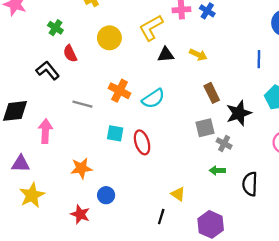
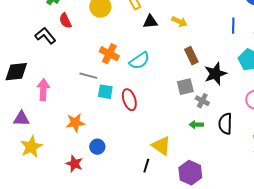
gray line: (82, 104) -> (88, 76), moved
black semicircle: (250, 184) -> (225, 124), moved
yellow triangle: (178, 194) -> (161, 146), size x1.5

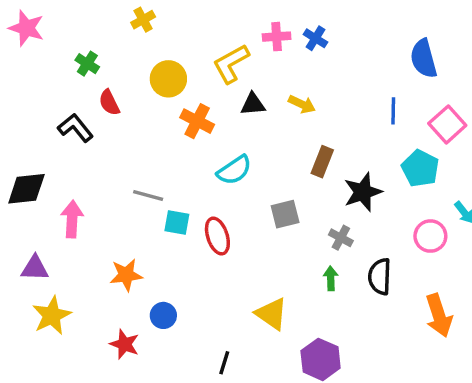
orange cross: (109, 54) -> (197, 121), moved
brown rectangle: (191, 56) -> (322, 162), turned 48
gray square: (185, 87) -> (285, 214), moved
green arrow: (196, 125) -> (331, 278), turned 88
black line: (146, 166) -> (224, 363), moved

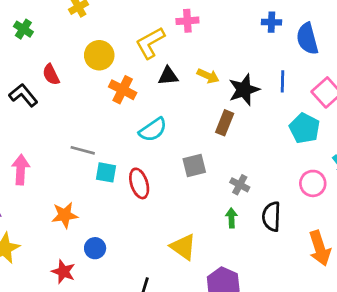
blue cross: (315, 38) -> (271, 22), moved, turned -30
green cross: (87, 64) -> (23, 29), moved
black star: (363, 192) -> (244, 90), moved

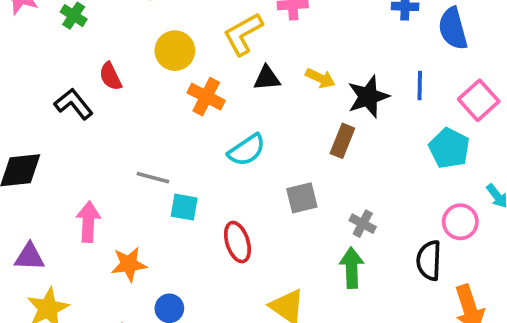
pink arrow: (21, 170) -> (88, 222), moved
red ellipse: (139, 183) -> (237, 242), moved
black semicircle: (271, 216) -> (429, 260), moved
green arrow: (231, 218) -> (352, 268), size x1.5

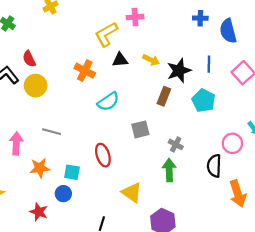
yellow circle: (175, 51) -> (36, 86), moved
cyan pentagon: (449, 148) -> (204, 101), moved
gray line: (153, 178) -> (52, 132), moved
cyan square: (184, 207) -> (72, 172), moved

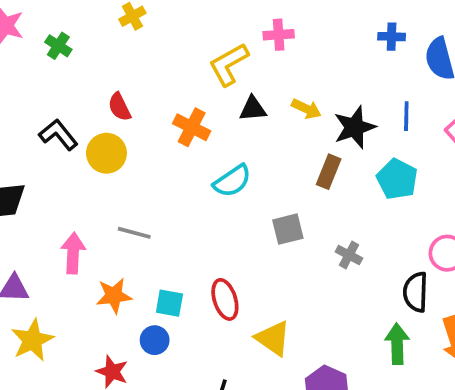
red semicircle: (29, 59) -> (119, 107), moved
red ellipse: (103, 155) -> (225, 299), moved
green arrow: (169, 170) -> (397, 344), moved

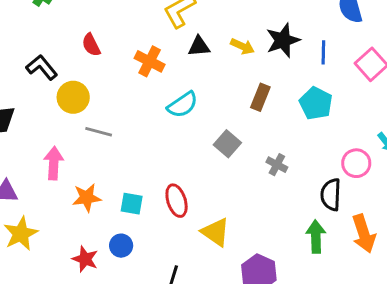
black star: (355, 127) -> (283, 40), moved
yellow circle: (106, 153) -> (73, 97), moved
gray square: (288, 229) -> (227, 144), turned -35
gray line: (134, 233) -> (99, 132), moved
blue circle: (155, 340) -> (121, 246), moved

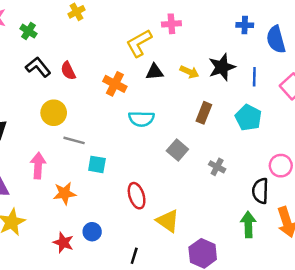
black L-shape: (42, 67) -> (38, 67), moved
cyan semicircle: (183, 105) -> (141, 119), turned 35
cyan square: (132, 204) -> (97, 164), moved

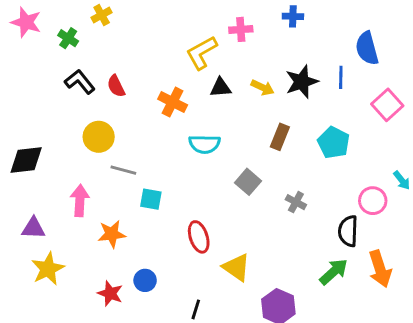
yellow cross: (77, 12) -> (102, 15), moved
blue cross: (245, 25) -> (293, 16), moved
blue line: (254, 77) -> (341, 77), moved
green arrow: (248, 224) -> (334, 272), turned 50

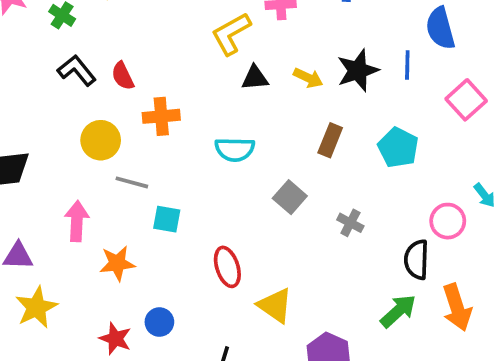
orange cross: (173, 102) -> (161, 116), moved, turned -32

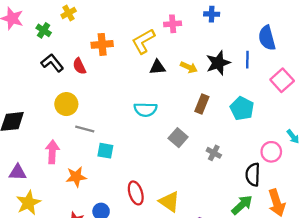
orange cross: (161, 116) -> (102, 44), moved
red ellipse: (227, 267) -> (136, 193), moved

